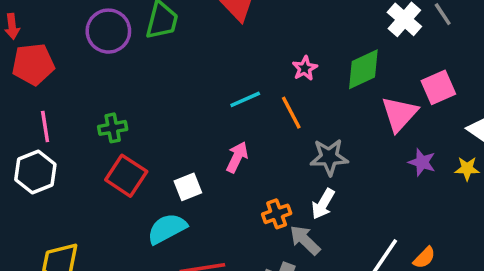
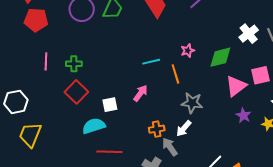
pink line: (45, 126) -> (46, 61), moved
white hexagon: (35, 172) -> (16, 102), moved

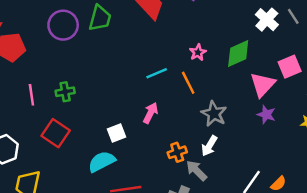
red square: (76, 92) -> (56, 133), moved
gray star: (192, 103) -> (214, 114), turned 30
purple star: (243, 115) -> (266, 115), moved

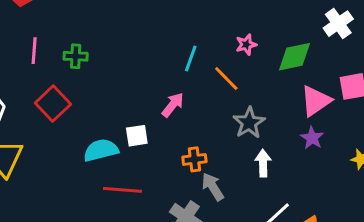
cyan line: (157, 73) -> (191, 59), turned -60
orange line: (188, 83) -> (226, 79), turned -30
white square: (116, 133) -> (137, 136), moved
white arrow: (209, 146) -> (263, 163), moved, turned 135

